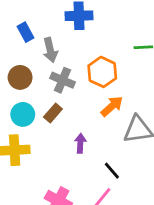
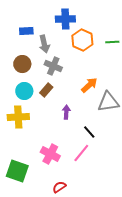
blue rectangle: (26, 32) -> (26, 31), turned -64
orange hexagon: (102, 72) -> (82, 40), moved

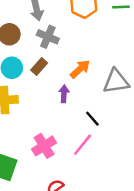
orange arrow: (89, 85) -> (80, 69), moved
pink cross: (50, 154) -> (44, 146), turned 30

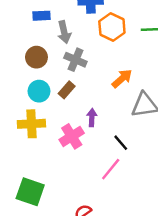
orange arrow: (80, 69) -> (122, 79), moved
pink cross: (44, 146) -> (72, 136), moved

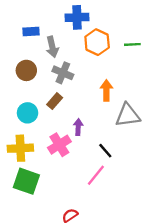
orange arrow: (122, 79) -> (106, 90), turned -48
cyan circle: (39, 91) -> (28, 113), moved
yellow cross: (31, 124) -> (20, 148), moved
green square: (30, 192) -> (26, 181), moved

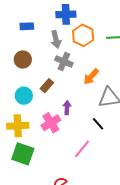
gray arrow: (52, 47) -> (56, 39), moved
gray cross: (63, 73) -> (64, 62), moved
orange arrow: (106, 90) -> (91, 77), turned -138
black line: (105, 151) -> (98, 124), moved

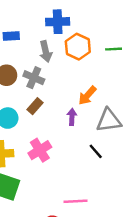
gray cross: (64, 62) -> (34, 78), moved
purple arrow: (67, 108) -> (72, 117), moved
pink line: (82, 149) -> (75, 201), moved, turned 48

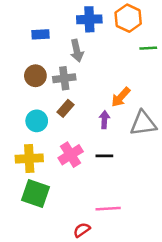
orange hexagon: (78, 47) -> (128, 18), moved
gray cross: (34, 78) -> (64, 78), turned -30
black line: (96, 151) -> (104, 156), moved, turned -49

